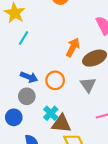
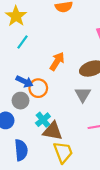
orange arrow: (73, 47) -> (57, 61), moved
orange circle: (55, 80) -> (38, 88), moved

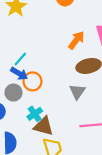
cyan line: (23, 42) -> (20, 59), moved
orange arrow: (57, 61) -> (76, 40), moved

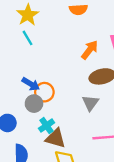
cyan line: (20, 59) -> (28, 38), moved, turned -72
gray circle: (13, 93) -> (34, 104), moved

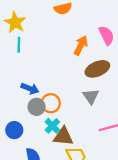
cyan line: (28, 38) -> (19, 45), turned 42
orange circle: (44, 92) -> (51, 103), moved

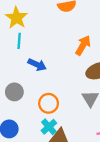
blue arrow: (30, 89) -> (37, 65), moved
gray circle: (37, 107) -> (14, 92), moved

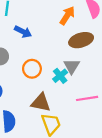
cyan cross: (49, 127) -> (60, 76), moved

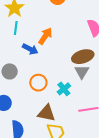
orange arrow: (67, 16) -> (45, 36), moved
gray triangle: (72, 66) -> (82, 72), moved

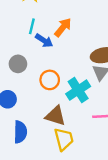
cyan line: (16, 28) -> (32, 26), moved
cyan cross: (64, 89) -> (78, 90), size x1.5

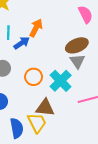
blue arrow: (44, 41) -> (22, 43), turned -56
yellow trapezoid: (64, 139) -> (37, 123), moved

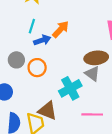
gray triangle: (77, 61) -> (92, 74), turned -35
orange circle: (34, 77) -> (37, 68), moved

